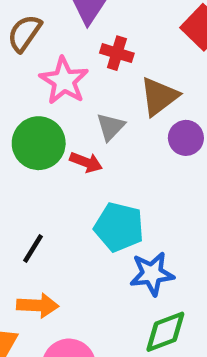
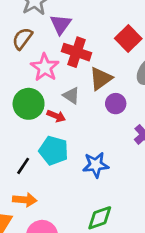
red cross: (117, 53) -> (77, 52), size x1.5
gray triangle: (110, 127) -> (71, 96), turned -42
cyan pentagon: (119, 227) -> (54, 150), moved
blue star: (152, 274) -> (96, 165), moved

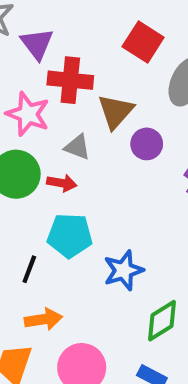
blue star: (96, 165) -> (123, 270), moved

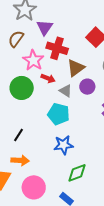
gray triangle: (77, 147) -> (66, 91), moved
red arrow: (62, 183) -> (48, 78), moved
cyan pentagon: (70, 236) -> (58, 114), moved

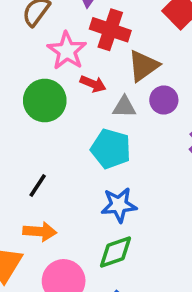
gray triangle: (66, 91) -> (124, 107), turned -32
green diamond: (77, 173) -> (115, 252), moved

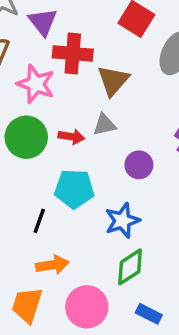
red arrow: (93, 84) -> (71, 137), moved
purple circle: (164, 100) -> (139, 165), moved
cyan pentagon: (111, 149) -> (74, 189), moved

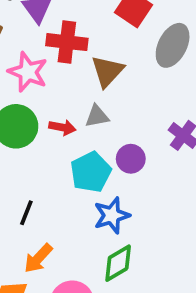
cyan pentagon: (74, 189) -> (91, 172), moved, turned -30
orange arrow: (52, 265) -> (38, 258), turned 140

